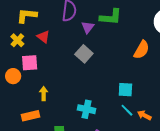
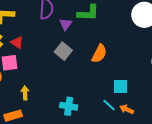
red triangle: (43, 37) -> (17, 42), moved
orange semicircle: (142, 50) -> (99, 54), moved
cyan square: (125, 90) -> (120, 86), moved

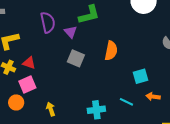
cyan line: (109, 105) -> (126, 102), moved

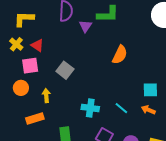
gray square: (76, 58) -> (65, 70), moved
cyan square: (141, 76) -> (150, 90), moved
orange circle: (16, 102) -> (21, 88), moved

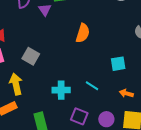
yellow arrow: (46, 95) -> (16, 84), size x1.5
orange arrow: (148, 110) -> (126, 93), moved

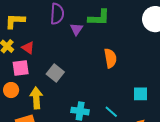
orange semicircle: (83, 33) -> (110, 58), turned -36

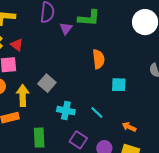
gray square: (55, 73) -> (47, 83), moved
cyan square: (140, 94) -> (119, 85), moved

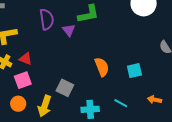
orange semicircle: (98, 59) -> (102, 67), moved
yellow arrow: (23, 95) -> (45, 106), turned -145
orange arrow: (129, 127) -> (154, 100), moved

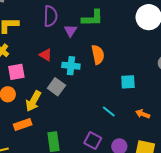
red triangle: (26, 59) -> (46, 55), moved
orange semicircle: (102, 67) -> (98, 55), moved
cyan cross: (90, 109) -> (71, 66), moved

